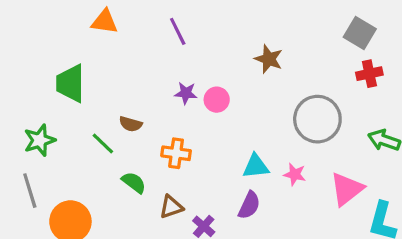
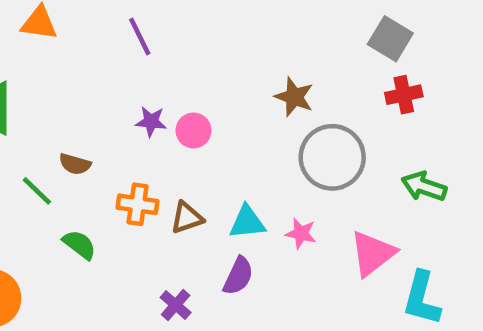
brown star: (269, 59) -> (294, 97), moved
brown triangle: (171, 207) -> (187, 218), moved

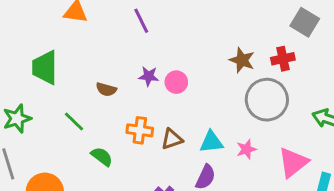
red cross: (404, 95) -> (283, 59), moved
brown semicircle: (75, 164) -> (106, 89), moved
pink star: (301, 233) -> (246, 149), turned -30

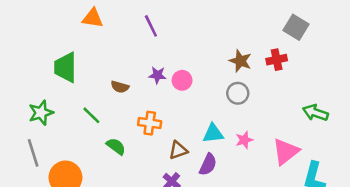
gray circle: (267, 100) -> (238, 93), moved, size x0.6
brown triangle: (172, 139) -> (178, 150), moved

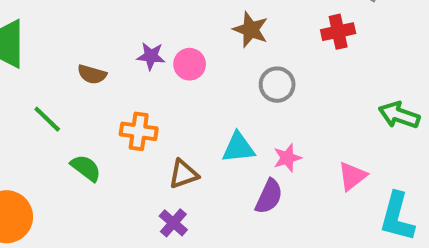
brown star: (240, 61) -> (251, 30), moved
pink triangle: (286, 152) -> (352, 176), size x0.7
purple semicircle: (208, 165) -> (269, 196), moved

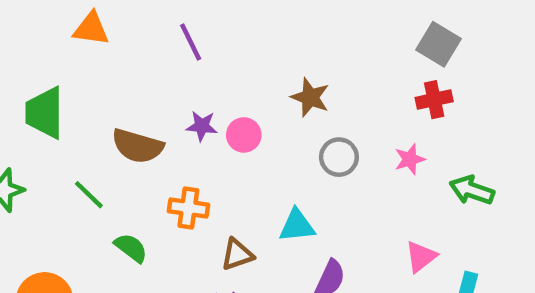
red cross: (338, 32) -> (434, 100), moved
brown semicircle: (92, 74) -> (138, 146), size x1.6
pink star: (287, 158) -> (410, 159), moved

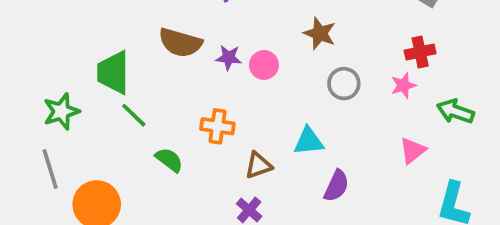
red cross: (434, 100) -> (420, 52), moved
green trapezoid: (45, 113) -> (113, 72), moved
brown semicircle: (138, 146) -> (180, 43), moved
pink triangle: (421, 257) -> (413, 150), moved

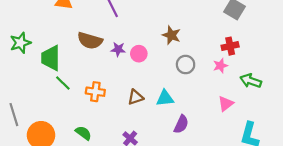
green star: (61, 111) -> (20, 43), moved
orange cross: (217, 126) -> (95, 92), moved
green semicircle: (169, 160) -> (83, 133), moved
brown triangle: (258, 165) -> (136, 97), moved

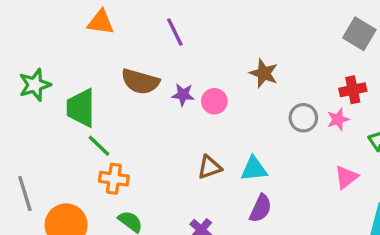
gray circle: (186, 65) -> (303, 118), moved
orange cross: (95, 92) -> (114, 179), moved
purple semicircle: (181, 124) -> (261, 208), moved

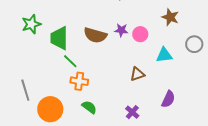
brown semicircle: (140, 82) -> (95, 35), moved
cyan triangle: (254, 169) -> (164, 55), moved

